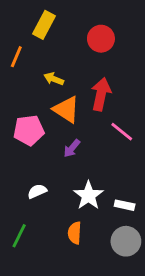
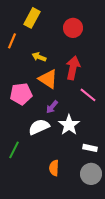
white semicircle: (37, 191) -> (39, 127), moved, size x1.5
white star: (88, 195) -> (69, 125), moved
green line: (19, 236) -> (14, 150), moved

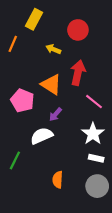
yellow arrow: (39, 57) -> (53, 49), moved
pink pentagon: (21, 94) -> (22, 101), turned 30
white star: (69, 125) -> (93, 134), moved

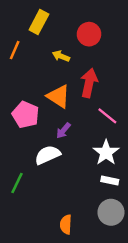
orange semicircle: (58, 180) -> (66, 224), moved

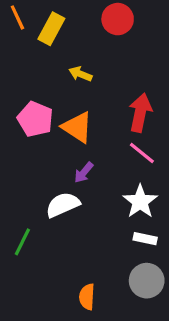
red circle: (89, 34) -> (118, 19), moved
orange line: (15, 50) -> (17, 17), moved, turned -48
red arrow: (89, 83) -> (140, 113), moved
pink pentagon: (26, 115) -> (35, 119), moved

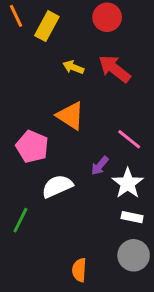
red arrow: (140, 113) -> (114, 69), moved, turned -64
pink pentagon: (35, 119) -> (32, 147), moved
purple arrow: (84, 172) -> (100, 166), moved

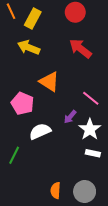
yellow arrow: (73, 67) -> (29, 47), moved, size x1.5
gray circle: (134, 255) -> (85, 192), moved

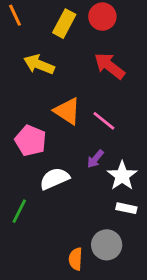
yellow rectangle: (33, 18) -> (64, 24), moved
pink line: (91, 98) -> (104, 121), moved
gray circle: (85, 192) -> (107, 245), moved

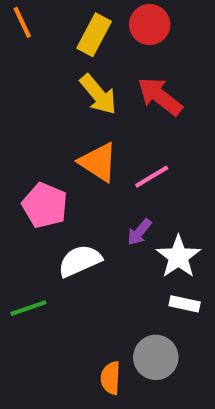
yellow arrow: (39, 64) -> (98, 94), moved, turned -152
pink line: (104, 121) -> (152, 177), turned -70
green line: (19, 211) -> (28, 308), turned 45

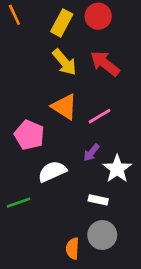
white rectangle: (185, 304) -> (98, 200), moved

